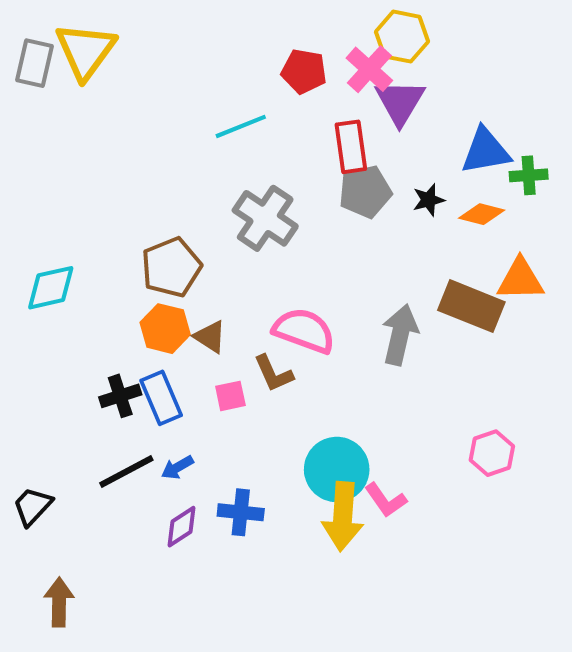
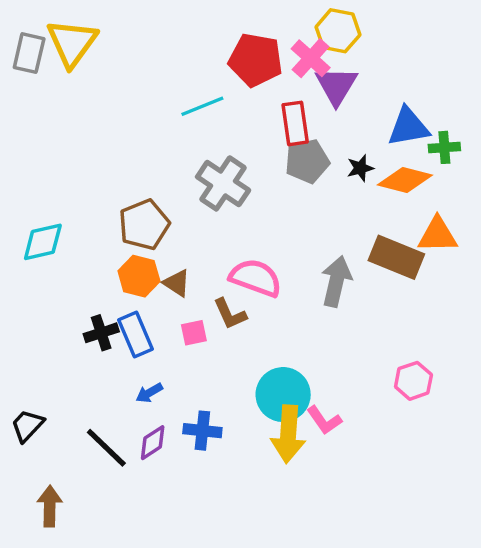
red pentagon: (304, 71) -> (256, 60), size x1.4
orange diamond: (482, 214) -> (405, 180), size x1.4
black line: (126, 471) -> (106, 448), moved, turned 72

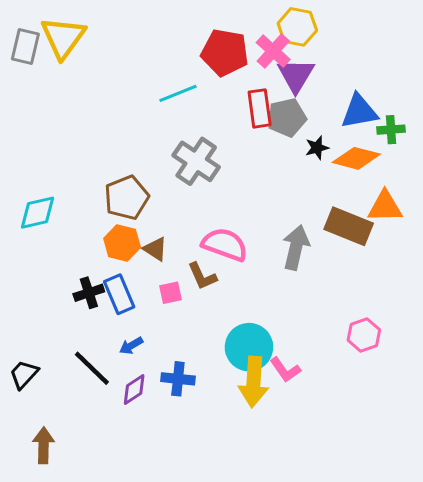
gray pentagon: (307, 161) -> (287, 117), moved
black line: (106, 448) -> (92, 368), moved

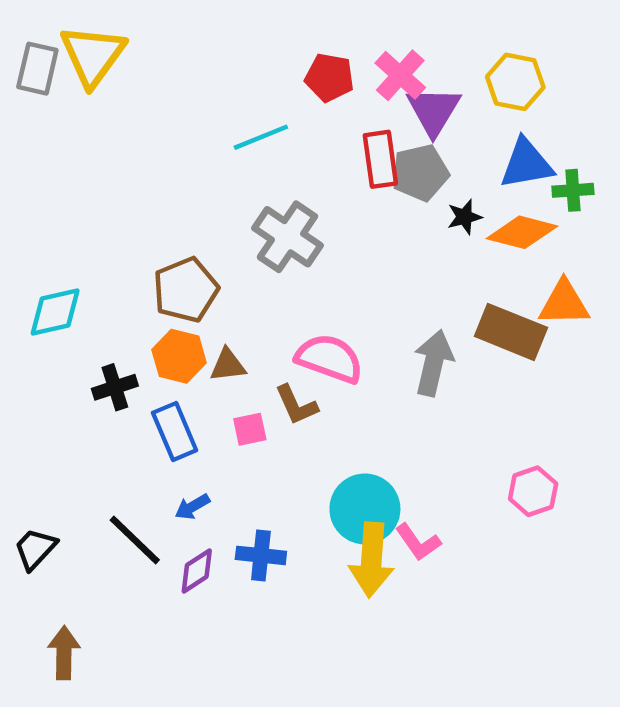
yellow hexagon: (297, 27) -> (515, 82), moved
red pentagon: (225, 53) -> (329, 77), size x0.7
brown triangle: (155, 249) -> (228, 365), turned -40
black cross: (89, 293) -> (115, 387), moved

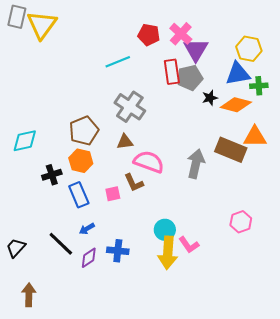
gray rectangle: (37, 69) -> (17, 17), moved
yellow hexagon: (515, 82) -> (249, 49), moved
brown triangle: (228, 365) -> (125, 142), moved
cyan circle: (365, 509) -> (165, 230), size x0.7

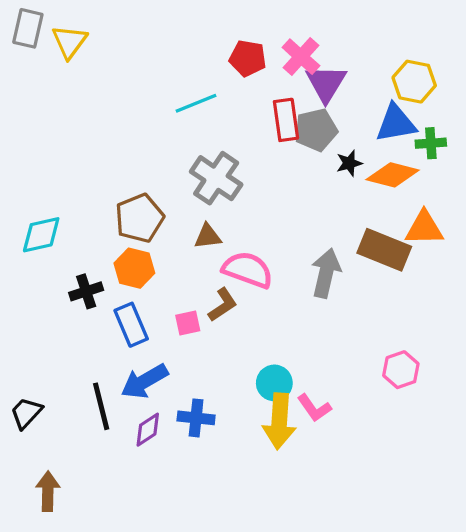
yellow triangle: (42, 25) -> (70, 42), size x0.7
brown L-shape: (134, 183) -> (223, 305), turned -100
blue arrow: (87, 229) -> (144, 381), size x1.8
black line: (61, 244) -> (101, 406), turned 32

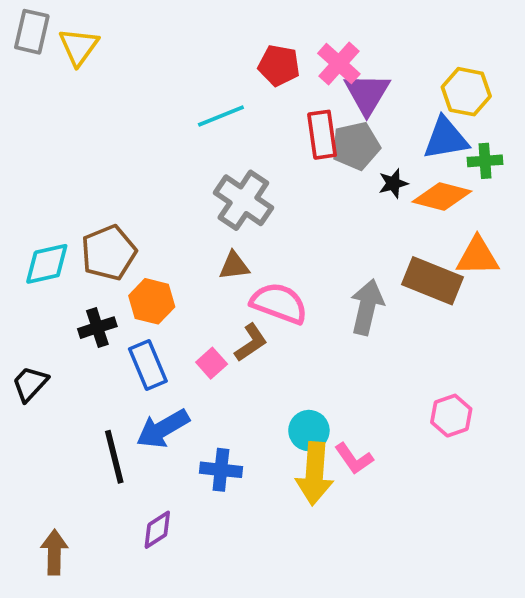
brown pentagon: (139, 218) -> (109, 253), moved
pink square: (188, 323) -> (212, 363), turned -30
black trapezoid: (26, 413) -> (30, 384), moved
purple diamond: (148, 430) -> (157, 530), moved

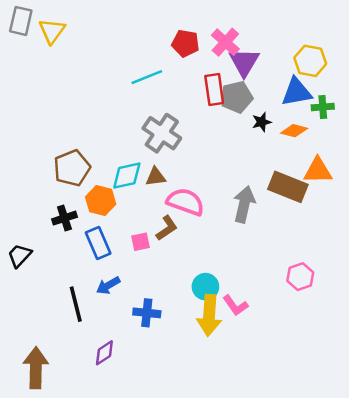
orange diamond: (442, 196) -> (294, 131), size x0.7
cyan diamond: (47, 264) -> (127, 176), moved
pink square: (212, 363) -> (141, 242), turned 30
blue arrow: (163, 429) -> (108, 285), size x0.7
brown arrow: (54, 552) -> (36, 368), size x1.4

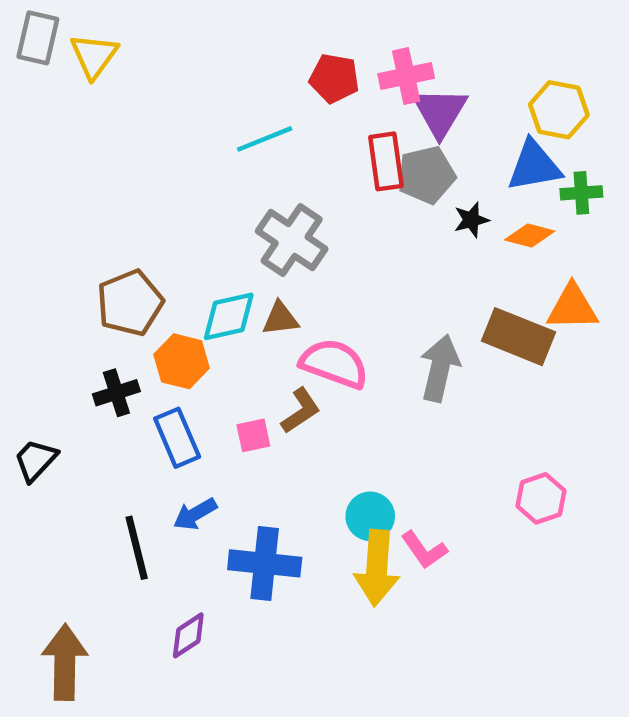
pink cross: (225, 42) -> (406, 76), turned 36
blue cross: (147, 313) -> (265, 563), size x1.4

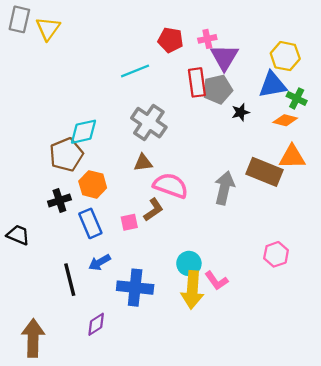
pink cross: (406, 76) -> (207, 39), size x0.7
green cross: (581, 193) -> (297, 98), turned 30
orange diamond: (530, 236) -> (285, 120), moved
cyan diamond: (229, 316) -> (84, 132), moved
black trapezoid: (36, 460) -> (18, 235), turned 70

